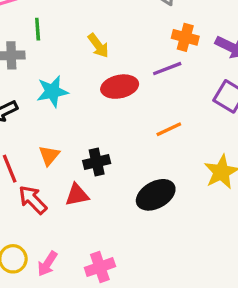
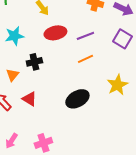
purple line: (167, 69) -> (85, 36), moved
black cross: (97, 162) -> (34, 62), moved
red triangle: (77, 195) -> (29, 99), turned 42

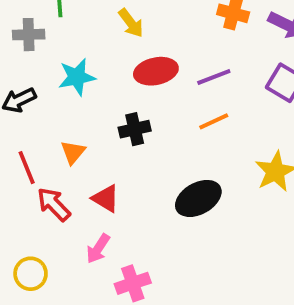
black cross: (34, 62) -> (135, 129), moved
pink arrow: (11, 141) -> (98, 249), moved

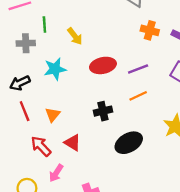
yellow arrow: (131, 23) -> (75, 36), moved
black cross: (135, 129) -> (103, 111), moved
red line: (27, 168) -> (25, 111), moved
pink arrow: (98, 249) -> (56, 173), moved

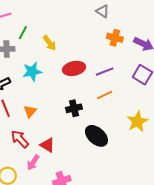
green line: (44, 25) -> (23, 33), turned 32
red triangle: (73, 143) -> (47, 145), moved
black ellipse: (129, 143) -> (96, 136), turned 70

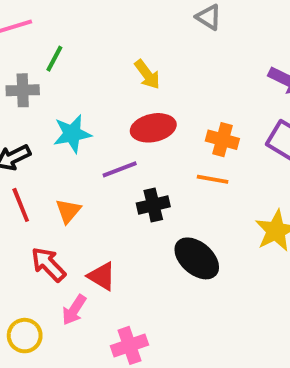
orange cross: (115, 38) -> (222, 140), moved
yellow arrow: (49, 43) -> (147, 74), moved
purple line: (105, 72) -> (120, 169), moved
orange line: (105, 95) -> (213, 179), turned 35

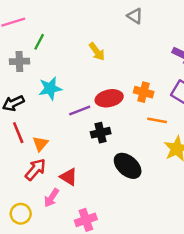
red ellipse: (153, 128) -> (109, 98), moved
orange line: (213, 179) -> (157, 120), moved
orange triangle: (68, 211) -> (40, 144), moved
red arrow: (48, 264) -> (35, 170), turned 85

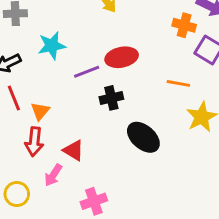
orange cross: (144, 92) -> (184, 25), moved
red arrow: (35, 170) -> (34, 142), turned 145

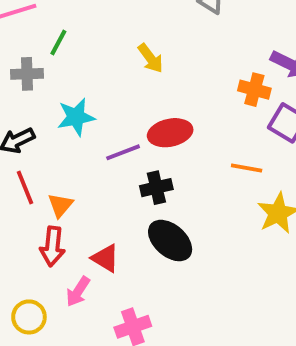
black ellipse: (143, 137) -> (170, 241), moved

